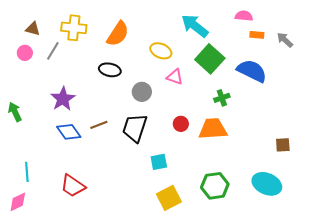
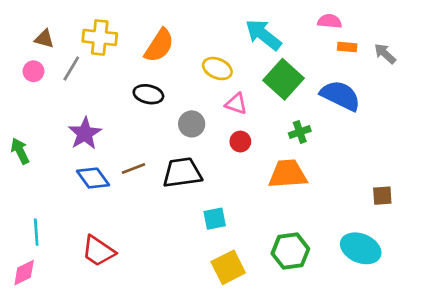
red circle: (181, 124) -> (240, 142), moved
black trapezoid: (135, 128) -> (182, 173), turned 64

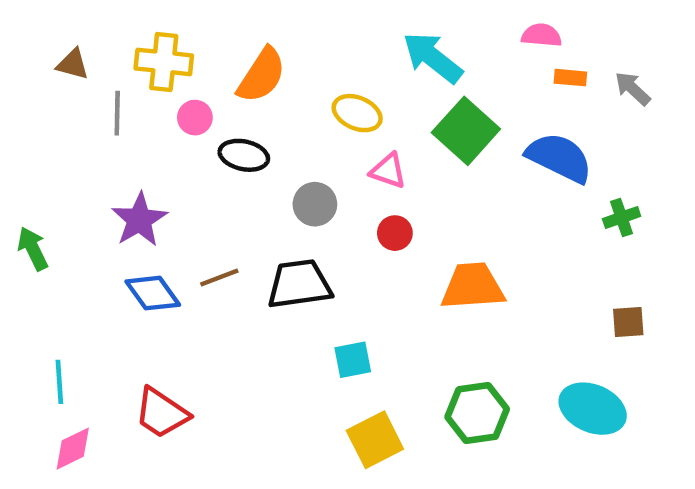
gray line: (71, 69) -> (117, 113), turned -30
pink circle: (33, 71) -> (195, 118), moved
green cross: (300, 132) -> (622, 218), moved
pink diamond: (24, 273) -> (73, 449), moved

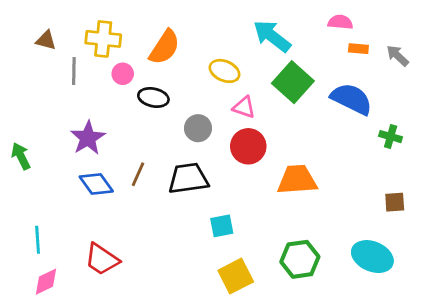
green cross: (622, 218) -> (391, 137), turned 35
red circle: (395, 233) -> (248, 146), size x1.6
brown line: (219, 277) -> (138, 174), turned -45

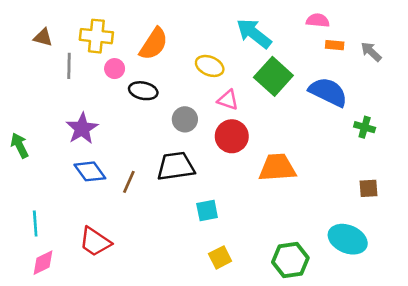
brown line: (138, 174) -> (129, 182), moved
green hexagon: (300, 259) -> (290, 260), moved
yellow square: (236, 276) -> (220, 257), size x0.7

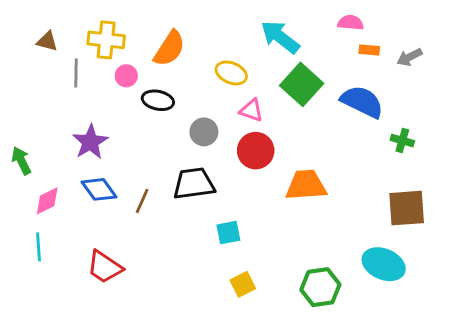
gray arrow: (371, 52) -> (410, 57), turned -70
brown square: (368, 188) -> (407, 208), size x1.8
pink diamond: (43, 263) -> (47, 201), moved

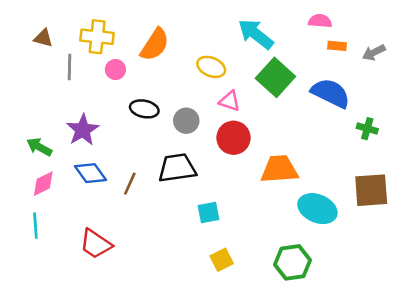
black ellipse: (158, 100) -> (144, 109), moved
green arrow: (21, 161) -> (39, 147), moved, turned -35
cyan ellipse: (384, 264) -> (317, 209), moved

